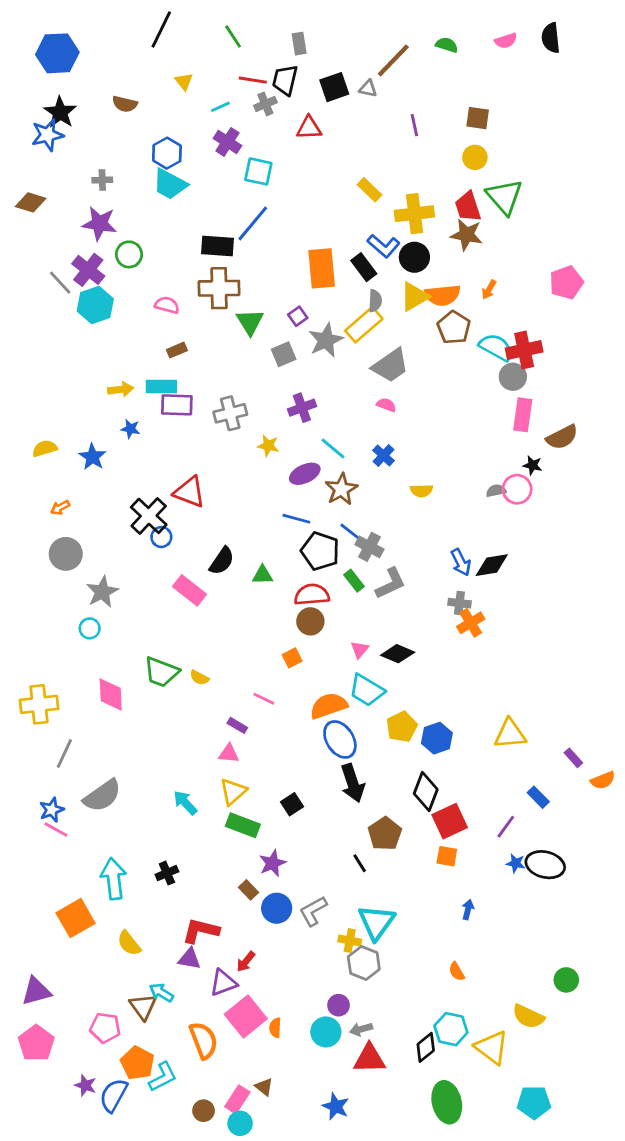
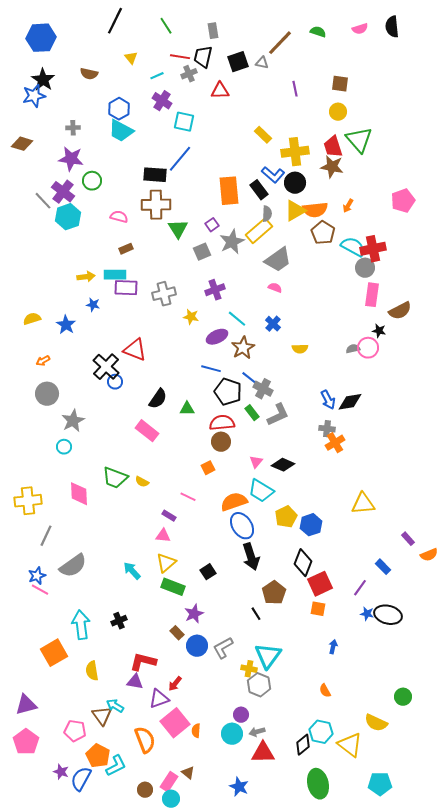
pink rectangle: (189, 590) -> (147, 431), moved
yellow triangle: (510, 734) -> (363, 504), moved
yellow semicircle: (129, 943) -> (92, 671), turned 30

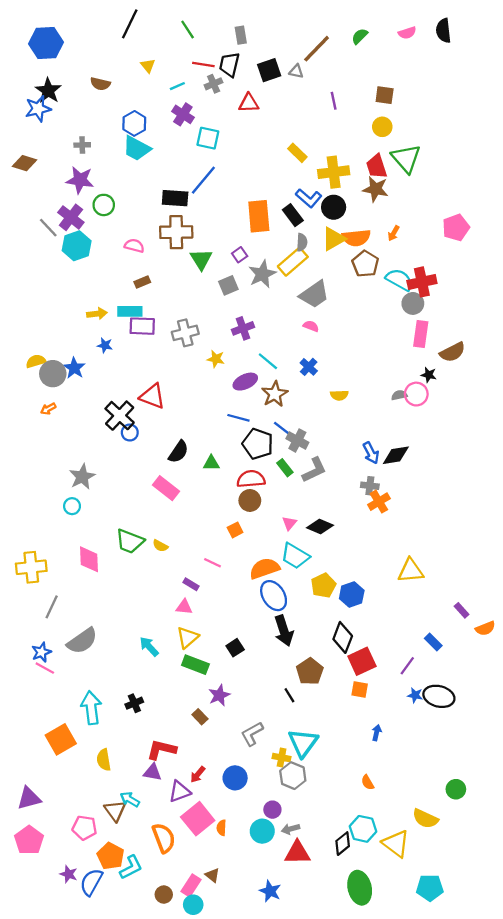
green semicircle: (318, 32) -> (360, 36), turned -63
gray circle: (47, 394) -> (53, 374), moved
blue circle: (197, 646) -> (235, 778), moved

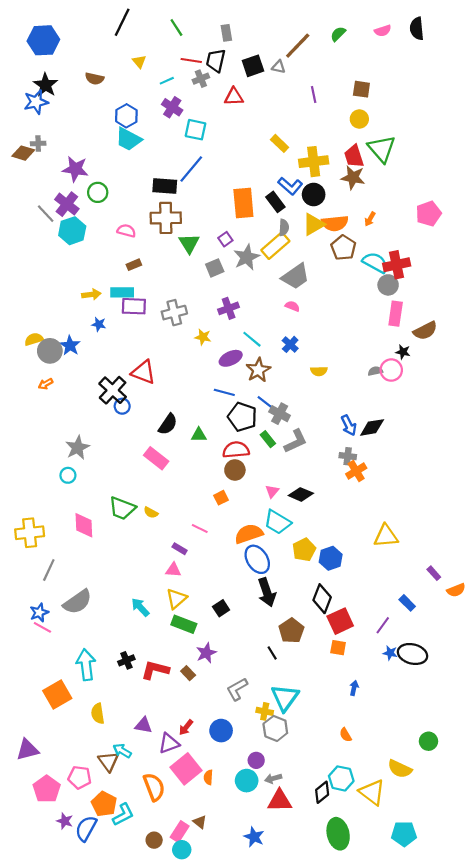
gray cross: (82, 145) -> (38, 143), moved
red L-shape: (161, 750) -> (155, 670), moved
pink pentagon: (29, 840) -> (47, 789), moved

